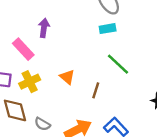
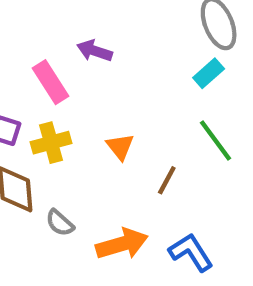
purple arrow: (44, 28) -> (95, 51), turned -90
cyan rectangle: (108, 29) -> (209, 73), turned -42

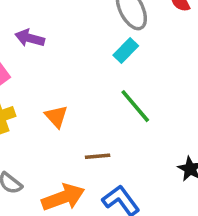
brown line: (167, 180) -> (98, 156), moved, turned 60

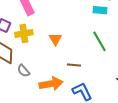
cyan rectangle: (126, 50) -> (100, 10), turned 40

